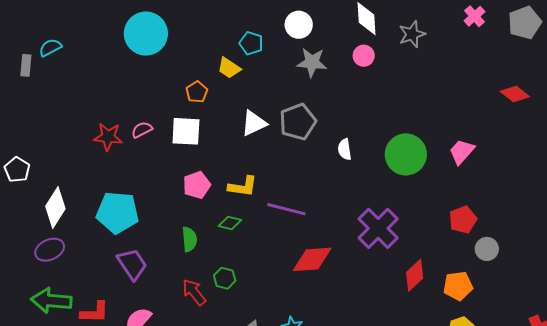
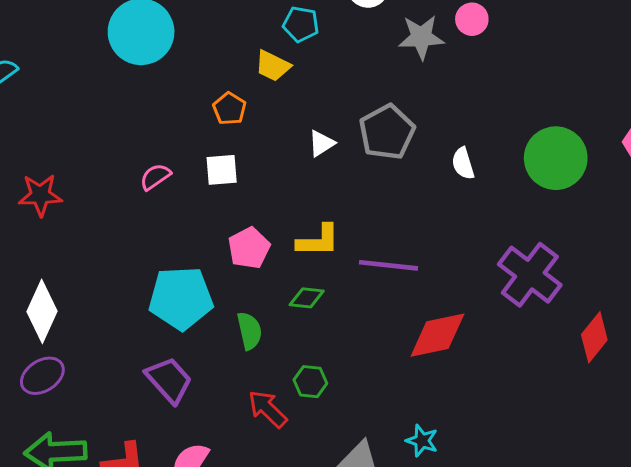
gray star: (312, 62) -> (421, 37), moved
white triangle: (254, 123) -> (321, 143), size x0.7
white square: (186, 131) -> (222, 170), size x0.7
red star: (108, 137) -> (40, 195), moved
cyan pentagon: (117, 213) -> (181, 298), moved

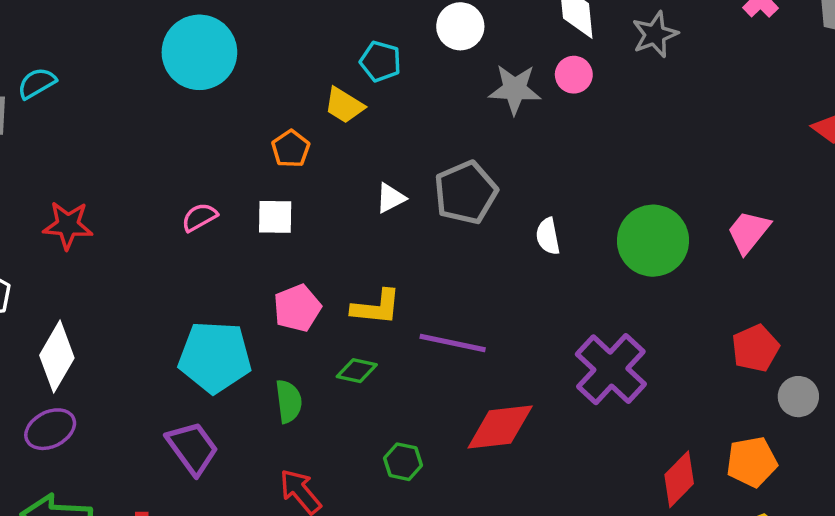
red diamond: (594, 337) -> (679, 479), moved
green hexagon: (310, 382) -> (403, 462), moved

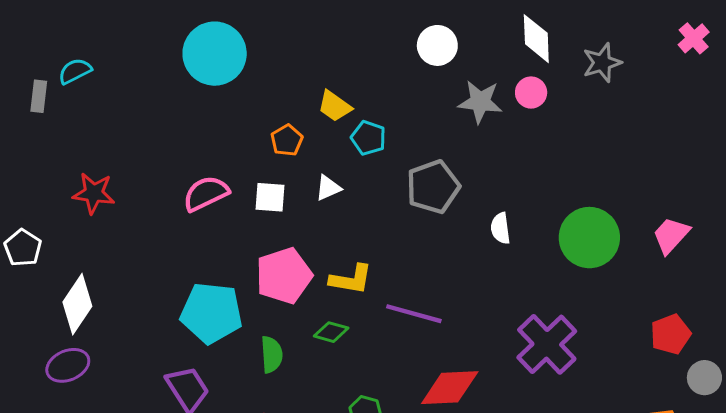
cyan pentagon: (380, 61) -> (368, 138), moved
white triangle: (390, 198) -> (328, 188), moved
pink semicircle: (200, 217) -> (206, 194), size x1.5
pink pentagon: (297, 308) -> (284, 276), size x1.4

